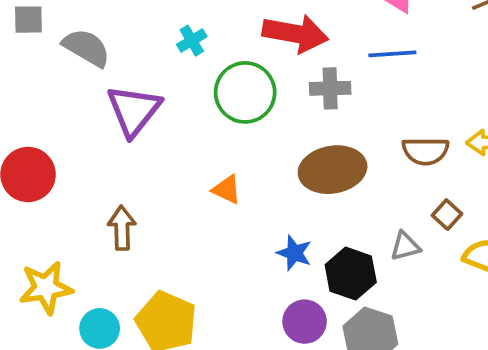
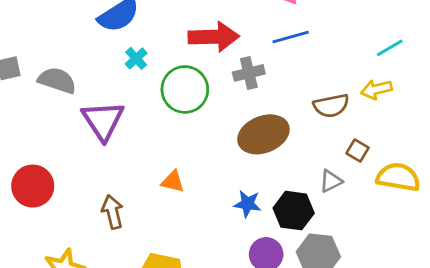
orange triangle: (227, 189) -> (173, 181), moved

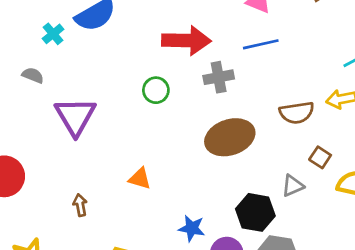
cyan cross: (136, 58) -> (53, 34), moved
gray semicircle: (57, 80) -> (33, 75), size x0.6
green circle: (185, 89) -> (156, 90), size x0.6
blue star: (247, 204) -> (192, 228), moved
brown arrow: (112, 212) -> (80, 205), size x0.7

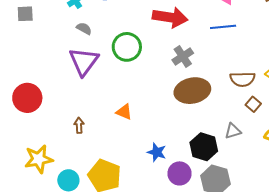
gray semicircle: (33, 75) -> (84, 28), moved
gray cross: (219, 77) -> (183, 57), moved, turned -30
green circle: (156, 90) -> (127, 47), moved, size x1.5
brown square: (320, 157) -> (253, 104), moved

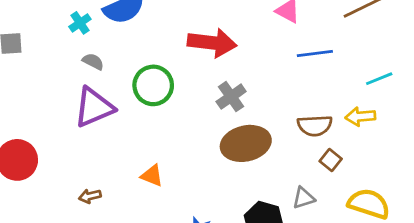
blue line: (223, 27) -> (315, 53), moved
purple triangle: (84, 61) -> (94, 107), turned 32
brown arrow: (79, 125) -> (90, 196), turned -98

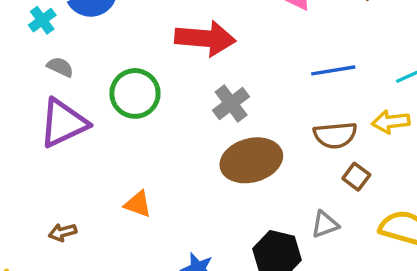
blue line: (315, 53) -> (333, 70), moved

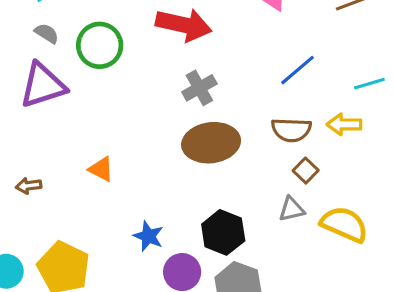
blue line: (333, 70) -> (298, 70), turned -39
green circle: (135, 93) -> (100, 45), moved
gray triangle: (325, 224) -> (292, 209), moved

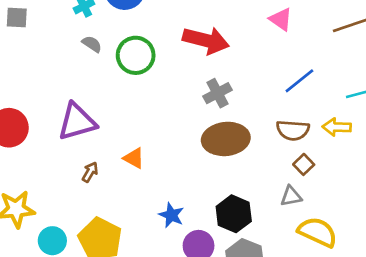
purple triangle: (43, 85) -> (77, 122), moved
brown arrow: (29, 186) -> (90, 172), moved, turned 126
yellow semicircle: (344, 224) -> (318, 232), moved

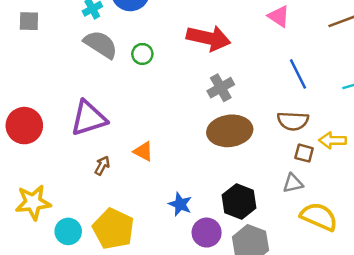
gray semicircle: (92, 44) -> (101, 44), size x1.8
green circle: (136, 55) -> (142, 54), size x0.6
blue line: (299, 81) -> (298, 74), turned -76
yellow arrow: (337, 127) -> (333, 140), moved
brown square: (304, 164) -> (304, 153), turned -30

